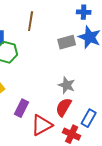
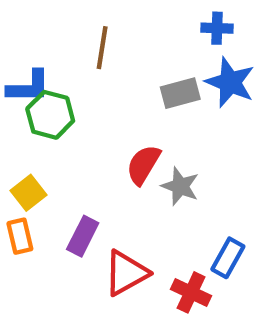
red semicircle: (64, 107) -> (143, 165), moved

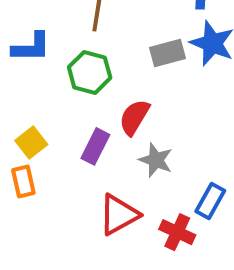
green hexagon: (50, 115) -> (90, 72), moved
gray star: (180, 186) -> (156, 160), moved
purple rectangle: (83, 236) -> (95, 146), moved

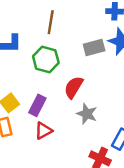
purple rectangle: (95, 146) -> (37, 105), moved
red triangle: (119, 215) -> (43, 131), moved, size x0.7

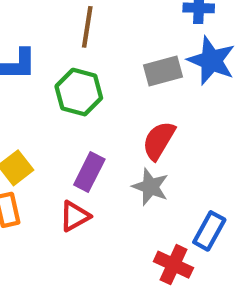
red semicircle: (74, 87) -> (159, 140), moved
purple rectangle: (37, 105) -> (89, 172), moved

